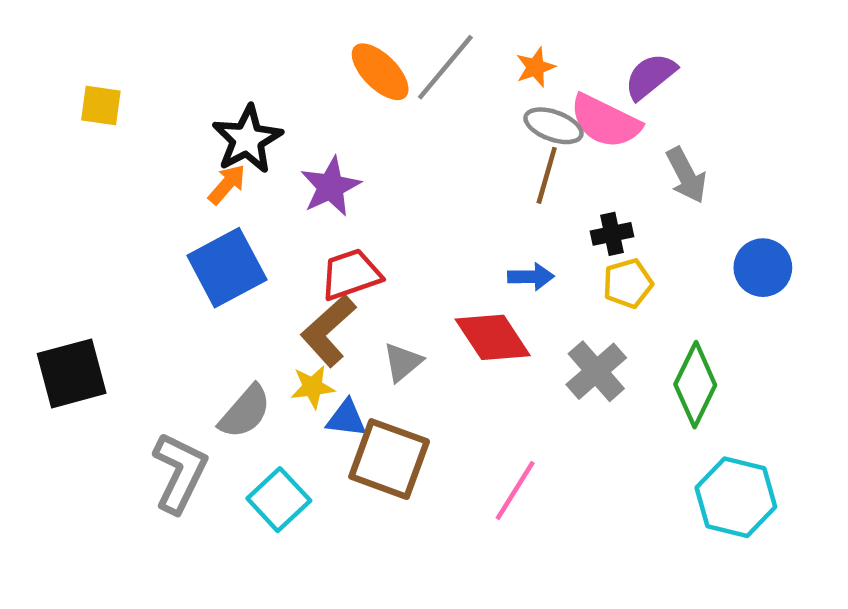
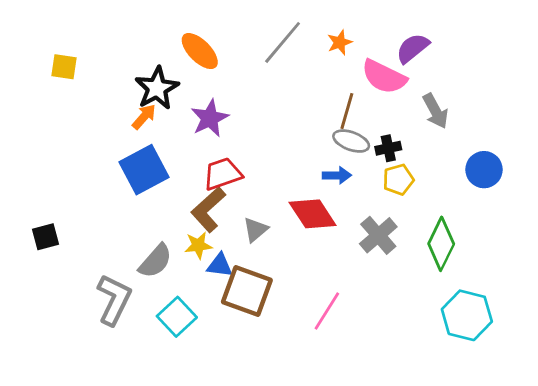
orange ellipse: (380, 72) -> (200, 51), moved
gray ellipse: (553, 126) -> (351, 141), moved
black square: (72, 373) -> (45, 237), size x0.6

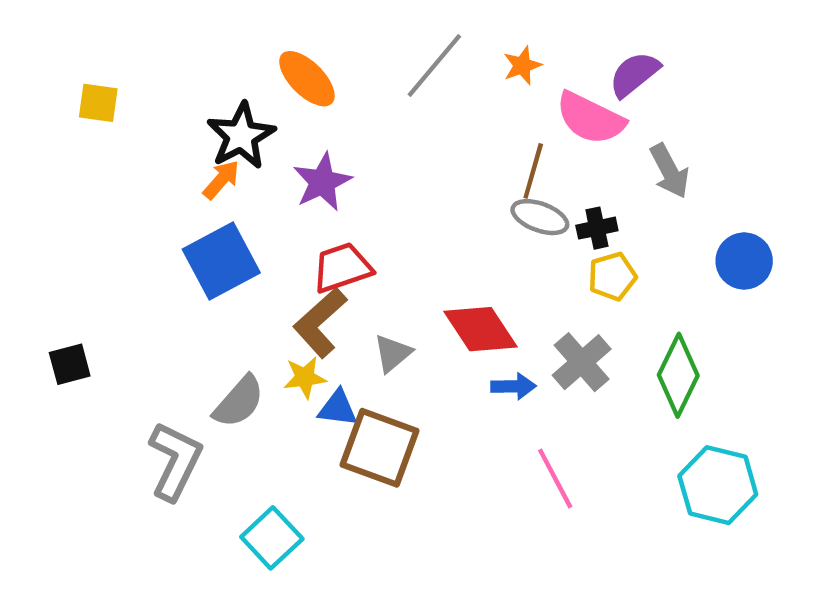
blue arrow: (337, 175) -> (513, 386), moved
pink line: (327, 311) -> (555, 479), moved, turned -60
cyan square: (177, 317) -> (272, 538), moved

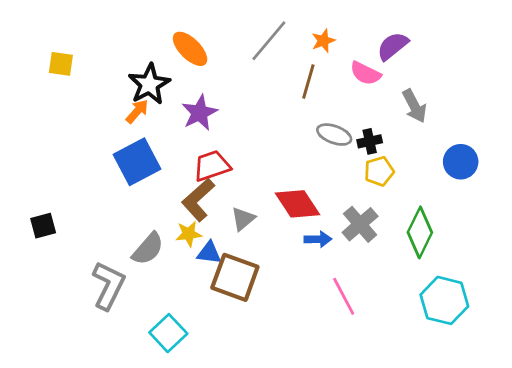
pink semicircle: (590, 118) -> (365, 73), size x0.7
brown line: (533, 171) -> (308, 81), moved

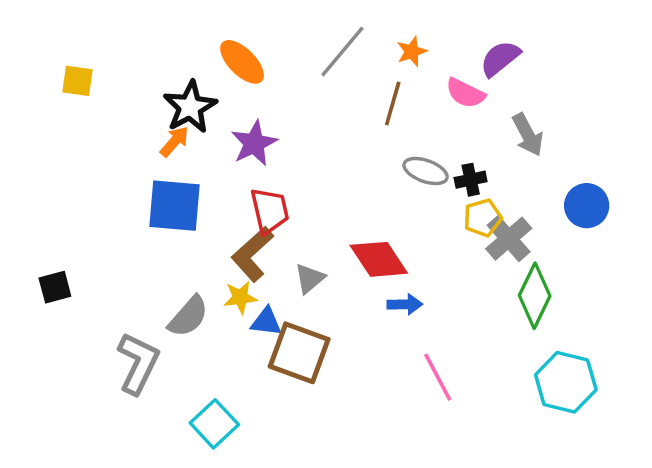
blue square: (137, 162) -> (174, 206), turned 33
red trapezoid: (212, 166) -> (270, 211), turned 96
gray cross: (360, 224) -> (509, 239), moved

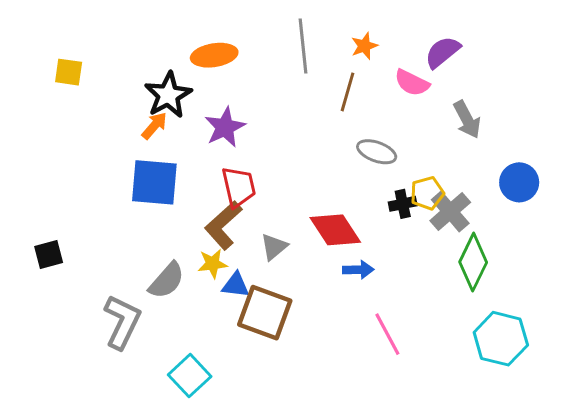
gray line: (342, 52) -> (303, 46), turned -46
orange ellipse: (242, 62) -> (214, 55), turned -54
black cross: (471, 180) -> (403, 204), moved

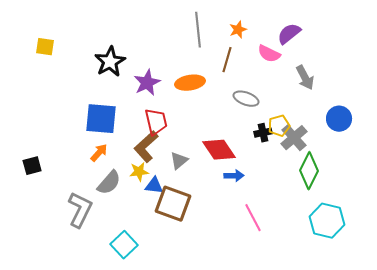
orange ellipse: (214, 55) -> (190, 83), moved
orange arrow: (154, 126) -> (99, 153), moved

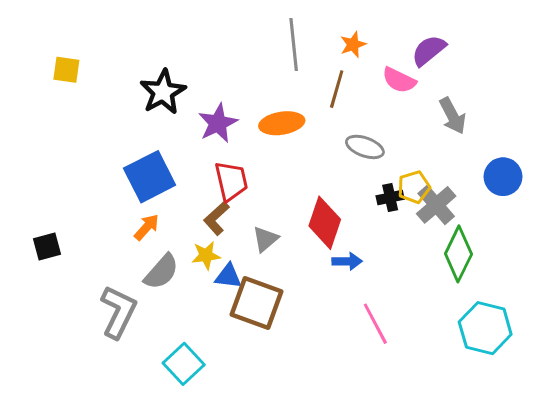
blue square: (101, 119) -> (150, 177), turned -32
brown L-shape: (146, 147) -> (216, 218), size x0.7
red diamond: (219, 150) -> (325, 223), turned 52

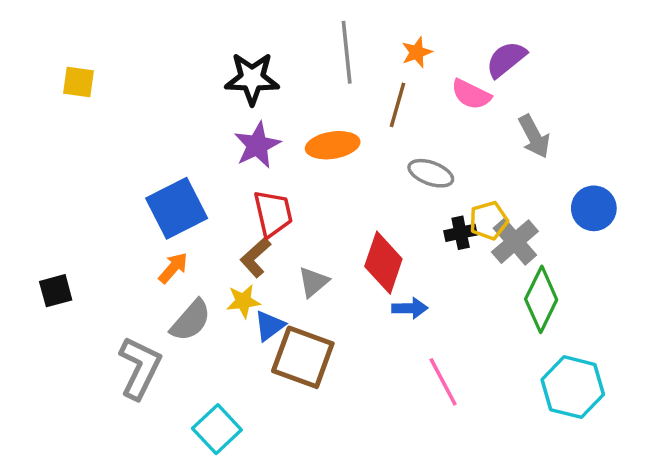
black star: (163, 92) -> (252, 79), moved, turned 30
blue triangle: (228, 276) -> (270, 326), turned -44

